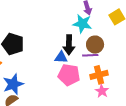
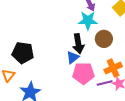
purple line: (90, 55) -> (105, 83), moved
blue triangle: (61, 57) -> (73, 57), turned -32

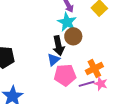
cyan star: (88, 21) -> (67, 22), turned 30
brown circle: (104, 39) -> (73, 36), moved

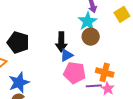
black arrow: (59, 46) -> (61, 42), moved
orange cross: (94, 69) -> (105, 72), turned 30

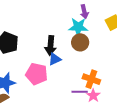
cyan star: (88, 21) -> (78, 27), turned 30
pink pentagon: (75, 73) -> (37, 74), moved

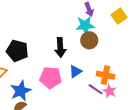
blue triangle: (55, 59) -> (75, 71), moved
purple line: (80, 92) -> (96, 89), turned 42

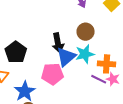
cyan star: (85, 25) -> (85, 54), moved
black pentagon: (17, 51) -> (16, 52), turned 30
blue triangle: (75, 71) -> (66, 57), moved, size x1.5

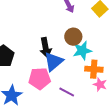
cyan star: (85, 54) -> (82, 51), moved
purple line: (99, 79) -> (67, 92), moved

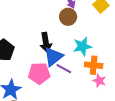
brown circle: (73, 37) -> (68, 17), moved
purple line: (67, 92) -> (64, 69), moved

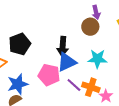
orange cross: (94, 65) -> (91, 87), moved
purple line: (64, 69) -> (74, 85), moved

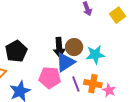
brown circle: (90, 27) -> (74, 47), moved
purple line: (74, 85) -> (76, 84), turned 35

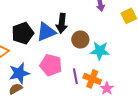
black arrow: (59, 47) -> (62, 23), moved
blue triangle: (65, 62) -> (46, 32), moved

